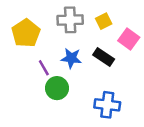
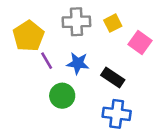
black rectangle: (104, 57) -> (113, 78), moved
purple line: (44, 68) -> (47, 61), moved

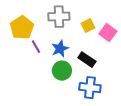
yellow square: (113, 23) -> (88, 26), moved
blue star: (78, 63) -> (60, 49), turned -30
green circle: (62, 96) -> (62, 71), moved

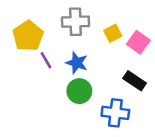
blue star: (60, 49) -> (77, 63), turned -30
black rectangle: (87, 60) -> (135, 81), moved

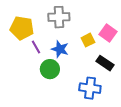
yellow square: (113, 33) -> (88, 40), moved
yellow pentagon: (28, 36) -> (22, 28), turned -30
green circle: (79, 91) -> (50, 69), moved

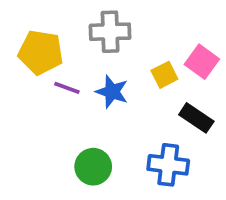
purple line: (36, 47) -> (67, 88), turned -40
green circle: (50, 69) -> (93, 167), moved

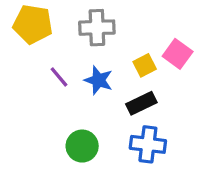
yellow pentagon: (41, 52) -> (33, 24), moved
purple line: (67, 88) -> (59, 77), turned 30
black rectangle: (196, 118) -> (141, 103), moved, turned -60

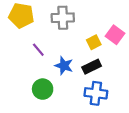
blue star: (99, 80) -> (64, 66), moved
green circle: (82, 146) -> (43, 89), moved

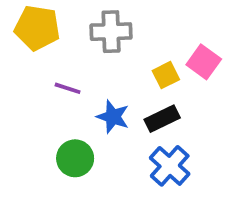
purple line: (38, 50) -> (68, 88), turned -32
blue cross: (96, 93) -> (170, 166), turned 35

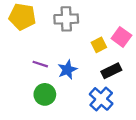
purple line: (68, 88) -> (40, 64), moved
blue star: (113, 117) -> (67, 70), turned 30
black rectangle: (162, 119) -> (111, 71), moved

